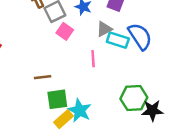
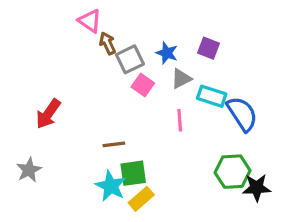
gray triangle: (104, 29) -> (181, 79), moved
blue semicircle: (140, 36) -> (242, 114), moved
cyan star: (80, 110) -> (111, 186), moved

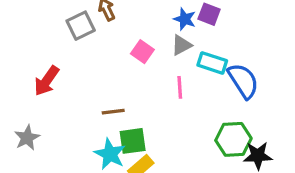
blue star: (167, 53) -> (185, 19), moved
gray square: (130, 59) -> (81, 26), moved

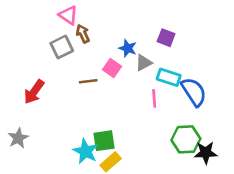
blue star: (185, 19) -> (128, 48), moved
pink line: (180, 87) -> (154, 98), moved
brown line: (113, 112) -> (88, 81), moved

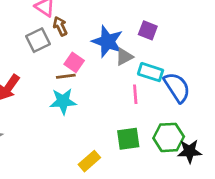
blue star: (128, 48) -> (107, 41), size x1.6
pink square: (112, 68) -> (74, 62), moved
green square: (104, 141) -> (128, 139), moved
cyan star: (86, 151) -> (63, 101), moved, turned -30

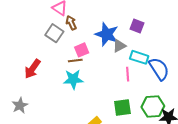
gray square: (38, 40) -> (54, 33), turned -30
pink square: (74, 62) -> (82, 50), turned 32

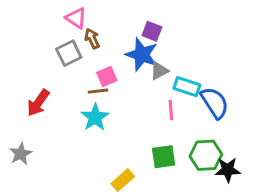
purple square: (137, 26) -> (152, 31), moved
gray square: (54, 33) -> (69, 53), turned 30
cyan star: (73, 79) -> (95, 117), turned -30

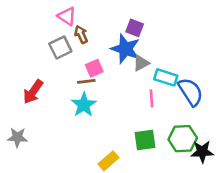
gray star: (21, 154) -> (17, 137), turned 30

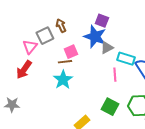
pink triangle: (67, 16) -> (30, 47), moved, turned 35
green square: (145, 140) -> (110, 107), turned 36

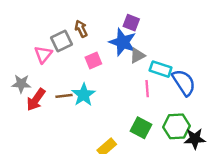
brown line: (65, 62) -> (64, 96), moved
red arrow: (24, 70) -> (36, 100), moved
gray star: (12, 105) -> (21, 84), moved

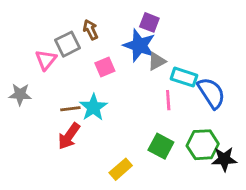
red arrow: (36, 100) -> (69, 136), moved

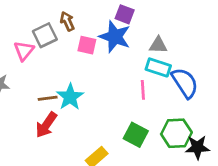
gray triangle: (157, 61) -> (158, 45), moved, turned 30
pink square: (105, 67) -> (87, 45), moved, turned 36

